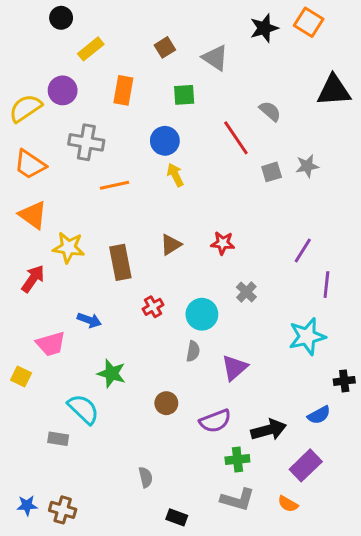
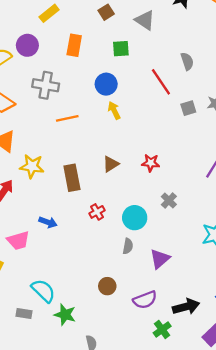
gray semicircle: (270, 111) -> (187, 61), turned 30
green star: (111, 374) -> (65, 315), moved
green cross: (237, 459) -> (162, 329), turned -30

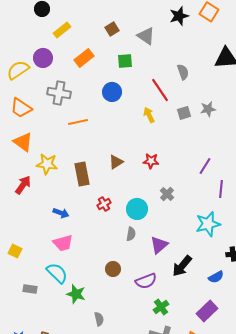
orange rectangle: (74, 45) -> (84, 58), turned 42
yellow arrow: (114, 110) -> (149, 115), moved
pink trapezoid: (18, 240) -> (63, 243), moved
black arrow: (186, 307) -> (182, 266), moved, turned 145
gray rectangle: (24, 314) -> (30, 289), moved

